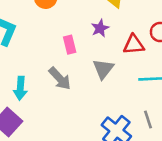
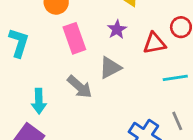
pink rectangle: (70, 45) -> (74, 38), moved, size x1.5
gray triangle: (103, 69) -> (110, 68), moved, turned 30

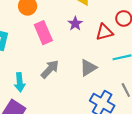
gray triangle: (110, 68) -> (88, 68), moved
gray arrow: (80, 87) -> (50, 69), turned -84

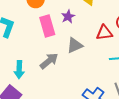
purple star: (75, 24) -> (68, 17), moved
gray triangle: (88, 68) -> (75, 45), moved

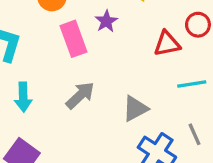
gray triangle: (75, 45) -> (135, 108), moved
cyan arrow: (19, 70) -> (23, 97), moved

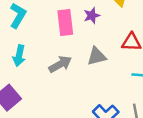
gray triangle: (135, 108) -> (97, 56), moved

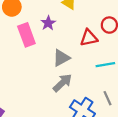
gray arrow: (60, 64) -> (62, 83), moved

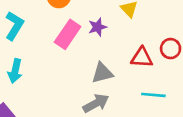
pink rectangle: (26, 35) -> (68, 34), turned 40

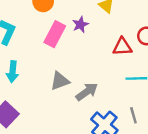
gray triangle: (102, 73) -> (60, 81), moved

